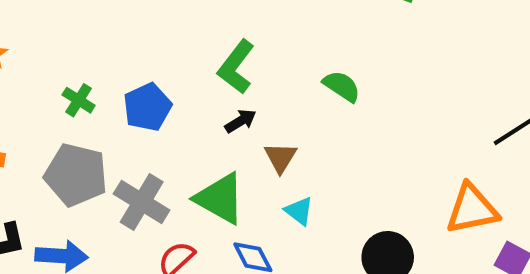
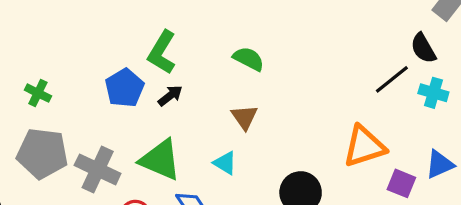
blue pentagon: (147, 107) -> (125, 88), moved
brown triangle: (280, 157) -> (244, 117), moved

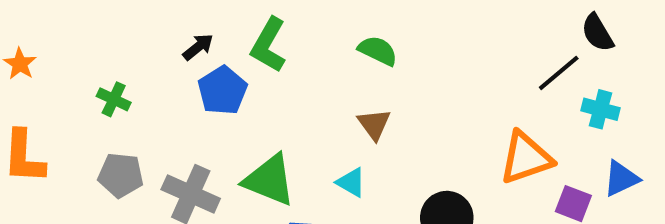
cyan cross: (433, 93) -> (600, 109), moved
black arrow: (170, 96) -> (198, 47), moved
gray pentagon: (42, 153) -> (121, 175), size x0.7

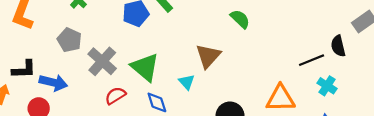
green semicircle: (378, 51) -> (240, 19), moved
brown triangle: (374, 124) -> (208, 56), size x1.4

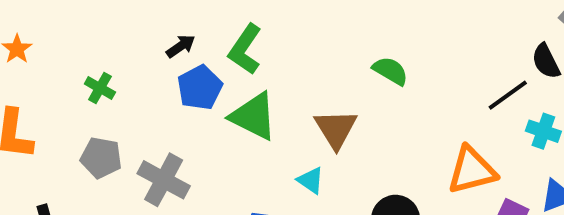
green semicircle: (240, 19) -> (390, 71), moved
green triangle: (145, 67) -> (254, 116), moved

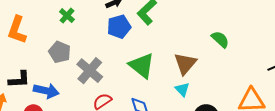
green triangle: (254, 116) -> (142, 66), moved
cyan triangle: (311, 180) -> (182, 89), moved

